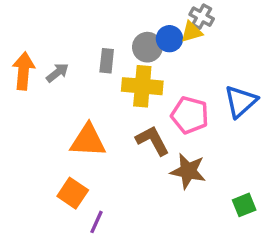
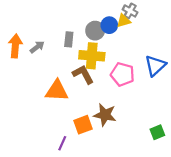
brown L-shape: (152, 141) -> (83, 74), moved
brown star: (188, 171) -> (105, 115), moved
orange square: (73, 193) -> (83, 125), moved, turned 36

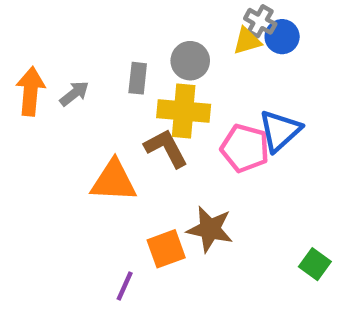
blue circle: (109, 25) -> (282, 37), moved
blue triangle: (155, 66) -> (280, 131), moved
green square: (157, 132) -> (315, 264), turned -32

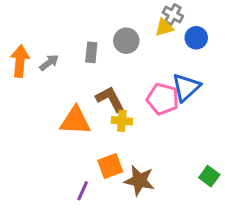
blue circle: (282, 37) -> (196, 38), moved
yellow cross: (184, 111) -> (122, 121), moved, size x0.6
brown star: (210, 229) -> (139, 181), moved

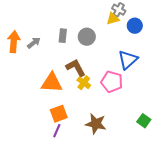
gray circle: (126, 41) -> (87, 37), moved
pink pentagon: (163, 99) -> (112, 82), moved
yellow cross: (122, 121) -> (84, 83), turned 32
orange square: (110, 166) -> (59, 114), moved

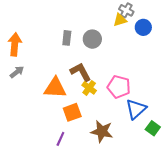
gray arrow: (34, 43) -> (17, 72), moved
blue triangle: (128, 60) -> (136, 109), moved
orange square: (59, 114) -> (72, 112), moved

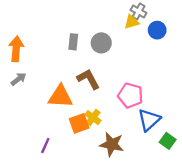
yellow cross: (89, 88) -> (93, 118), moved
purple line: (60, 139) -> (45, 145), moved

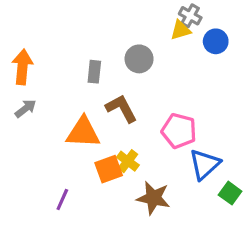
gray rectangle: (73, 42) -> (94, 72), moved

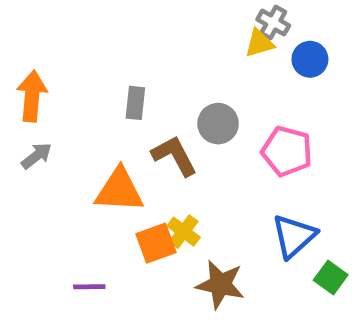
gray circle: (139, 59) -> (218, 124), moved
pink pentagon: (179, 131) -> (287, 151), moved
purple line: (62, 200) -> (89, 287), turned 65

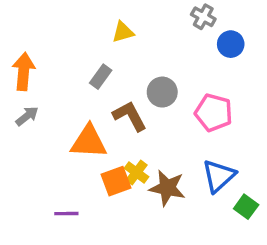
yellow triangle: (259, 43) -> (123, 32), moved
gray rectangle: (135, 103) -> (101, 77), turned 30
brown star: (220, 284) -> (167, 188), moved

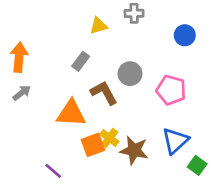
gray cross: (203, 17) -> (134, 13), moved, turned -30
purple line: (66, 214) -> (53, 171), turned 42

